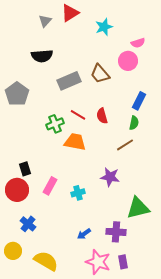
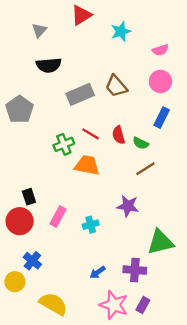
gray triangle: (45, 21) -> (39, 30), moved
pink circle: (128, 61) -> (160, 81), moved
green semicircle: (134, 123) -> (141, 143), moved, turned 104
yellow circle: (13, 251) -> (15, 282), moved
purple rectangle: (123, 262) -> (143, 305), turned 40

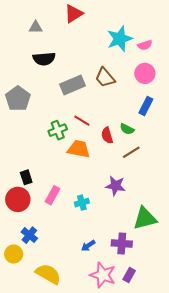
gray triangle: (39, 30) -> (36, 27), turned 48
cyan star: (121, 31) -> (120, 39), moved, size x1.4
red semicircle: (119, 135) -> (107, 135), moved

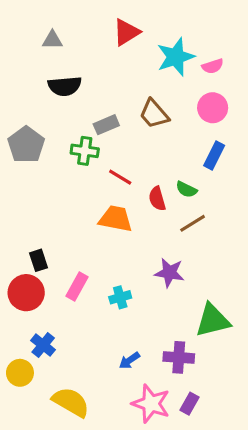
red triangle: (73, 14) -> (126, 32), moved
gray rectangle: (72, 85) -> (106, 125), size x0.7
green cross: (58, 130) -> (85, 151), moved, turned 30

